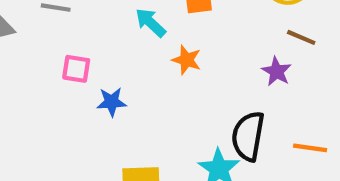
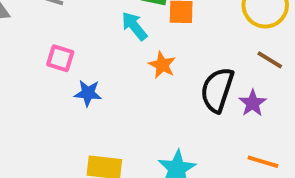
purple star: (276, 71) -> (253, 103), moved
black semicircle: (248, 136) -> (217, 90), moved

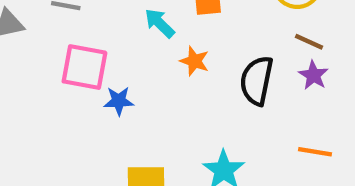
pink square: (60, 58) -> (84, 67), size x1.6
purple star: (253, 103) -> (313, 75), moved

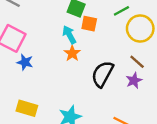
cyan arrow: (160, 23) -> (69, 35), moved

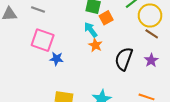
orange square: (89, 24) -> (106, 18), turned -32
brown line: (137, 62) -> (152, 34), moved

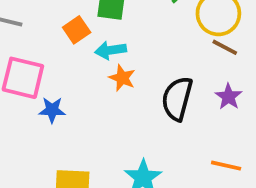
orange square: (106, 18) -> (77, 30), moved
cyan arrow: (91, 30) -> (111, 50), turned -56

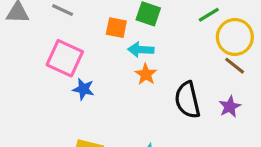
orange square: (77, 30) -> (116, 28), turned 35
black semicircle: (177, 99) -> (187, 100), turned -39

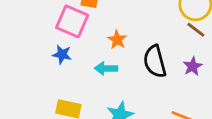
cyan arrow: (141, 50) -> (106, 68), moved
pink square: (65, 58) -> (72, 21), moved

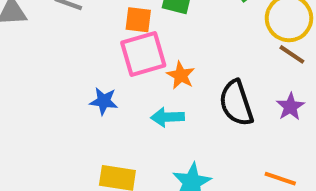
pink square: (72, 21) -> (143, 54), moved, turned -36

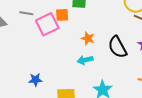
pink square: (143, 54) -> (47, 24), moved
blue star: (104, 101) -> (35, 80), moved

